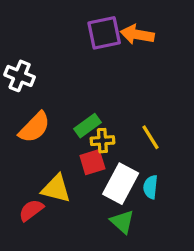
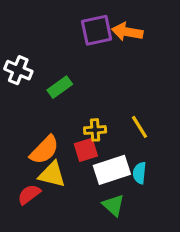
green rectangle: (88, 126) -> (60, 87), moved
orange semicircle: (34, 127) -> (44, 150), moved
white rectangle: (121, 184) -> (112, 170), turned 44

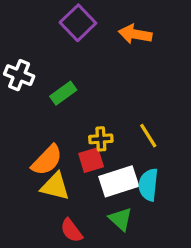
purple square: (97, 30) -> (78, 23), moved, turned -32
cyan semicircle: (140, 173) -> (148, 185), size x1.4
red semicircle: (29, 194) -> (71, 230), moved, turned -90

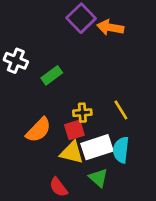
purple square: (78, 23) -> (81, 18), moved
yellow triangle: (55, 186) -> (72, 153), moved

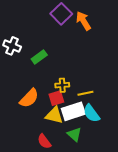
orange arrow: (110, 27) -> (83, 21), turned 48
yellow line: (121, 110) -> (85, 93), moved, turned -70
cyan semicircle: (121, 150) -> (91, 113), turned -42

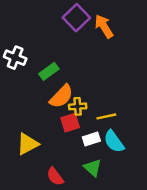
orange semicircle: (29, 98) -> (61, 96), moved
white rectangle: (73, 111) -> (91, 139), size x0.6
yellow triangle: (54, 115) -> (28, 144), moved, turned -42

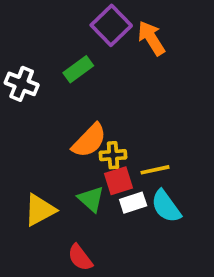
green rectangle: (49, 71) -> (78, 69), moved
red square: (70, 123) -> (118, 181), moved
green triangle: (93, 168) -> (91, 199), moved

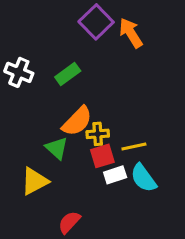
green rectangle: (78, 69) -> (68, 74), moved
green triangle: (91, 199) -> (57, 148), moved
red semicircle: (80, 258) -> (69, 222), turned 80

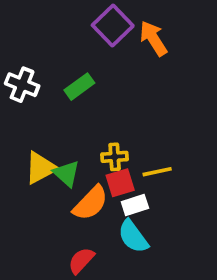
orange semicircle: (77, 121) -> (91, 203), moved
cyan semicircle: (143, 178) -> (133, 236), moved
yellow triangle: (35, 181) -> (41, 168), moved

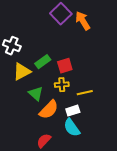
green rectangle: (79, 87) -> (43, 62), moved
yellow triangle: (41, 168) -> (22, 72), moved
red square: (120, 183) -> (65, 66), moved

